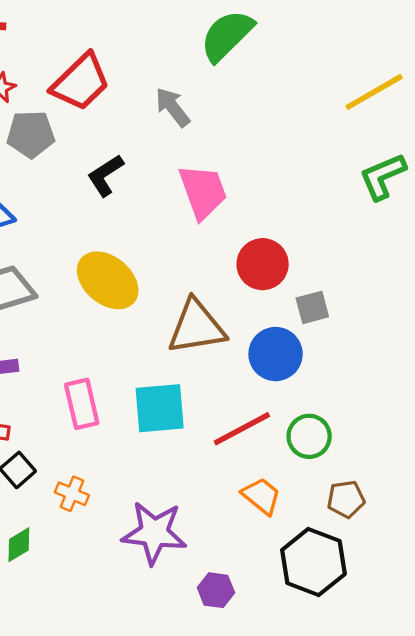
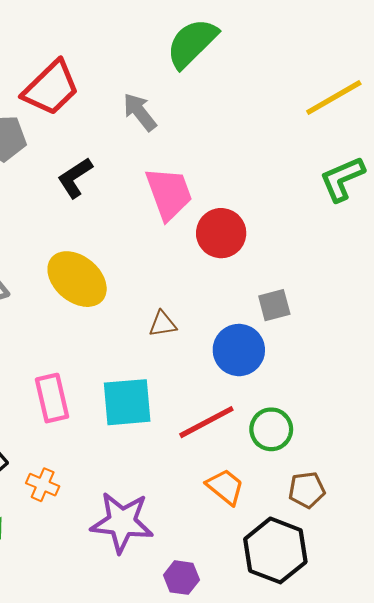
red circle: (263, 264) -> (221, 233), moved
brown triangle: (196, 327) -> (163, 324), size x0.5

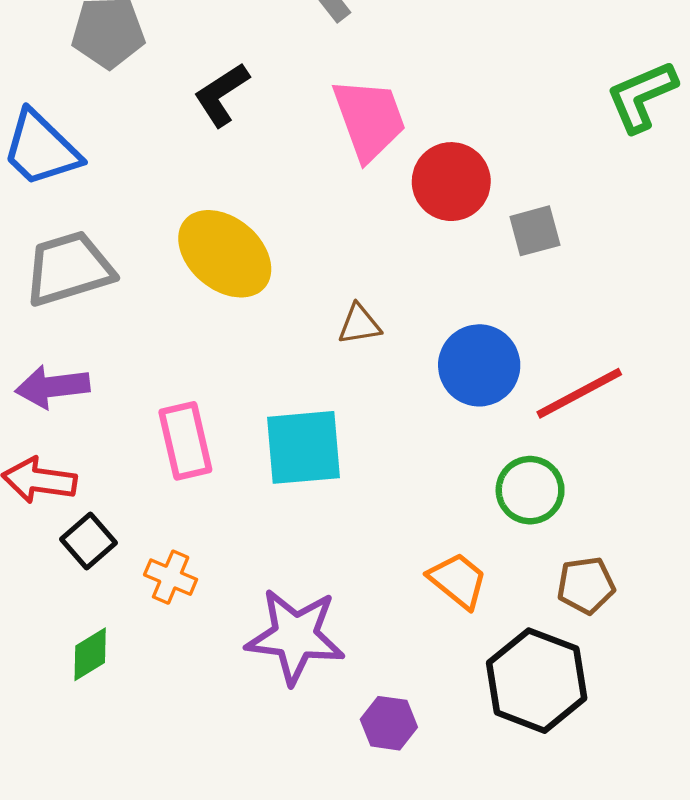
gray square: (274, 305) -> (535, 231), moved
red line: (206, 422) -> (579, 393), moved

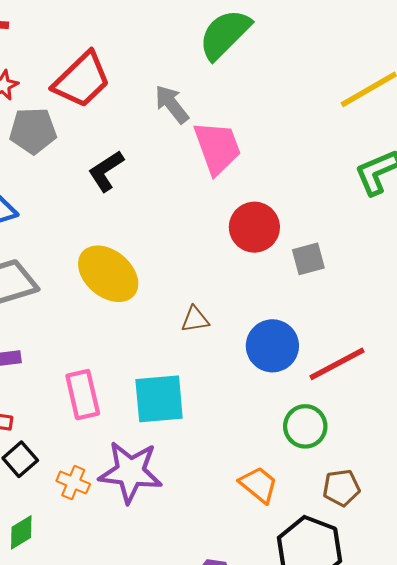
pink trapezoid: (369, 119) -> (217, 148), moved
purple star: (295, 636) -> (130, 472), moved

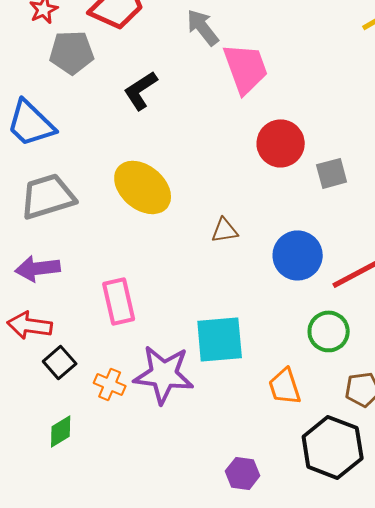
cyan square: (159, 399) -> (220, 339), moved
orange trapezoid: (259, 485) -> (285, 386), turned -147

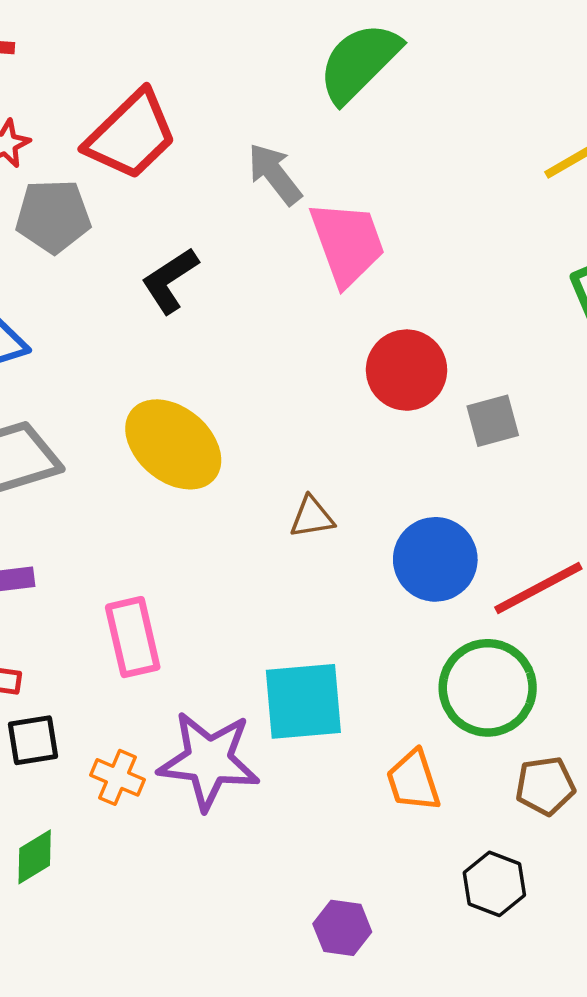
green circle: (329, 331) -> (488, 688), size x1.4
black square: (60, 362) -> (33, 740), turned 32
black hexagon: (333, 447) -> (494, 884), size x0.6

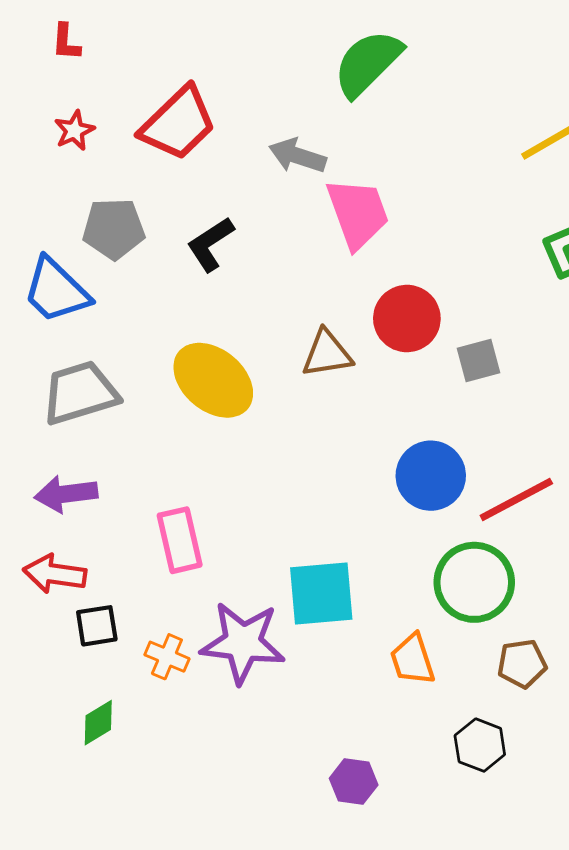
gray arrow: (275, 174) -> (297, 156), turned -34
gray pentagon: (53, 216) -> (114, 229), moved
brown triangle: (312, 517) -> (327, 354), moved, size x1.4

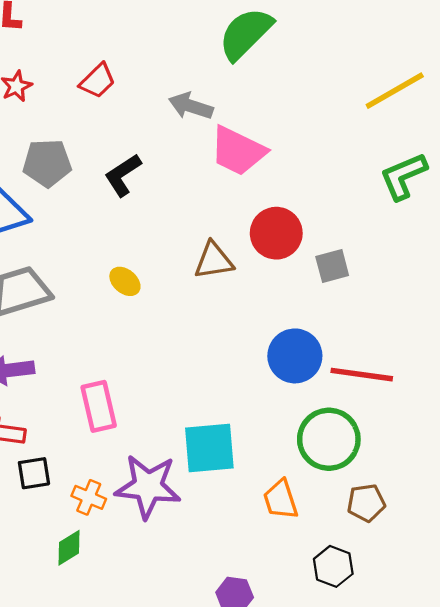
red trapezoid: (178, 123) -> (98, 81), size x0.6
pink trapezoid: (358, 213) -> (238, 151), turned 136
yellow ellipse: (213, 380) -> (125, 281), size x0.5
red line: (516, 500) -> (362, 375), turned 36
green diamond: (98, 723) -> (69, 548), moved

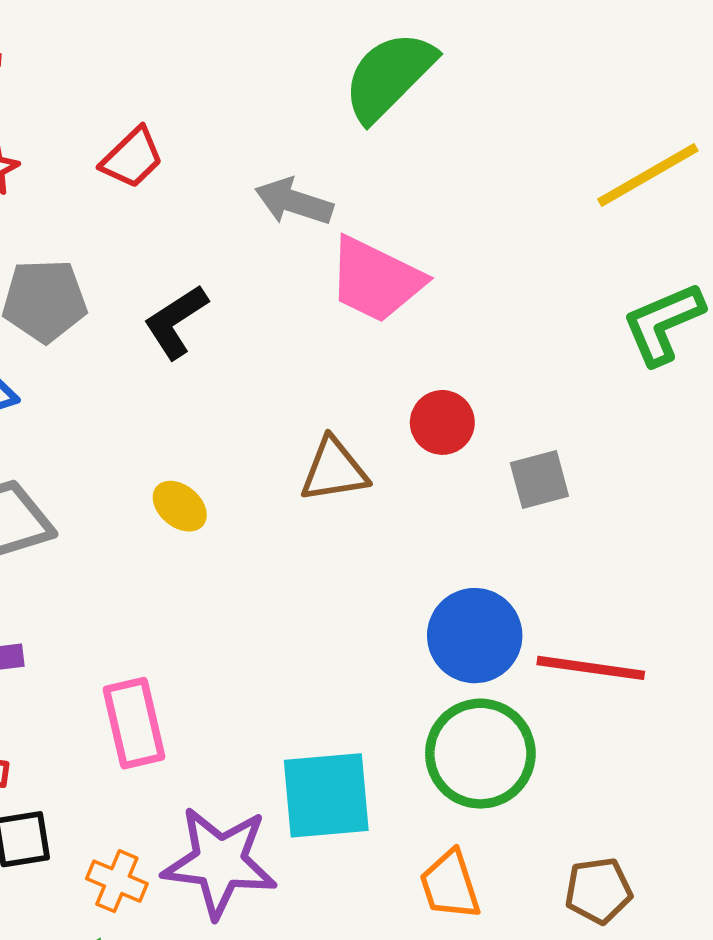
red circle: (276, 233) -> (442, 422), size x0.7
green circle: (329, 439) -> (480, 754), moved

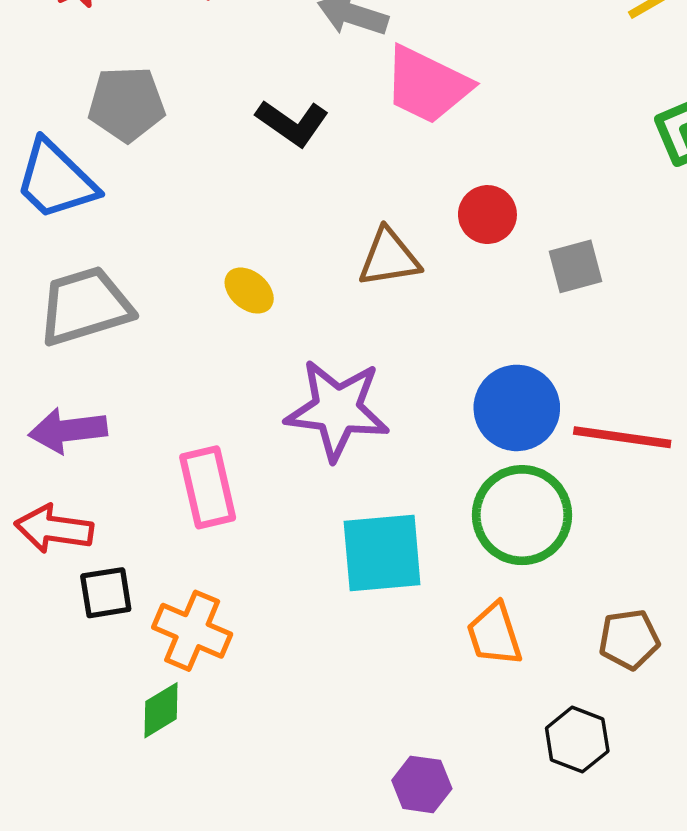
black L-shape: (176, 322) -> (292, 123), moved, turned -112
purple star: (220, 862) -> (337, 410), moved
orange cross: (117, 881) -> (192, 631), size x1.4

